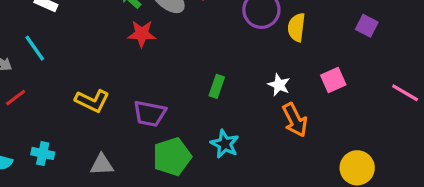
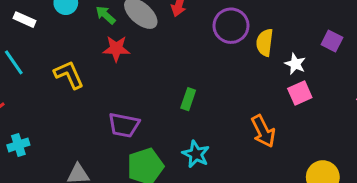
white star: (279, 85) -> (295, 64), moved
yellow L-shape: (92, 101) -> (69, 75), moved, turned -140
cyan cross: (43, 153) -> (18, 145), moved, turned -30

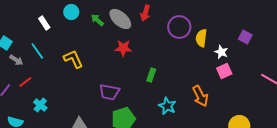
white rectangle: (25, 20) -> (44, 23), turned 32
red star: (116, 49) -> (123, 48), moved
cyan cross: (18, 145) -> (40, 105), turned -32
cyan star: (196, 154) -> (167, 106), moved

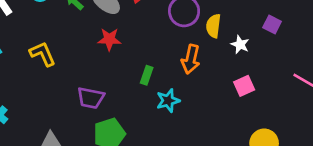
pink square: (224, 71) -> (244, 86), moved
orange arrow: (200, 96) -> (191, 59), moved, turned 40
cyan star: (167, 106) -> (168, 101), moved, turned 30

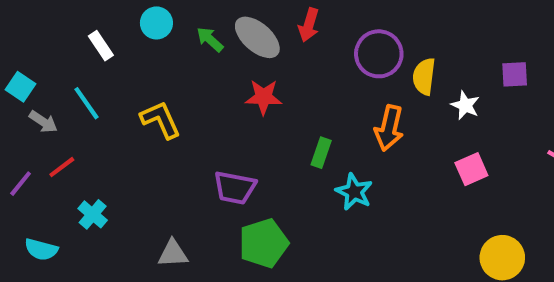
purple square: (272, 25) -> (515, 74), turned -30
cyan star: (168, 101) -> (354, 192), turned -30

